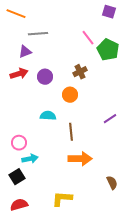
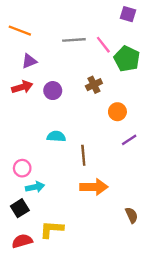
orange line: (16, 14) -> (20, 31), moved
gray line: (38, 34) -> (74, 40), moved
orange circle: (70, 95) -> (117, 112), moved
yellow L-shape: (62, 199) -> (52, 229), moved

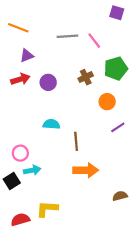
green pentagon: (127, 59) -> (116, 68), moved, turned 30
black square: (20, 208) -> (12, 181), moved
brown semicircle: (132, 215) -> (120, 196), turned -80

